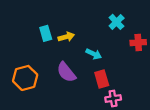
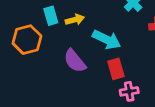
cyan arrow: (94, 54) -> (107, 40), size x1.5
orange hexagon: (25, 78) -> (27, 40), moved

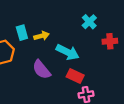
red rectangle: (116, 69) -> (75, 76), turned -49

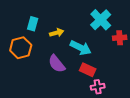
cyan cross: (89, 22) -> (101, 20), size x1.5
cyan rectangle: (22, 33) -> (33, 24), moved, turned 32

